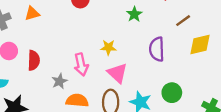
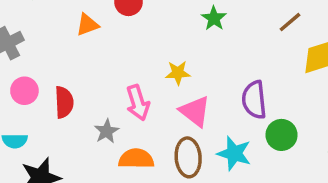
orange triangle: (32, 13) -> (87, 25), moved
purple semicircle: (157, 49) -> (254, 100), moved

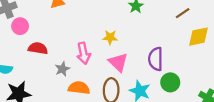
pink circle: (24, 91) -> (20, 26), moved
red semicircle: (64, 102) -> (38, 48), turned -84

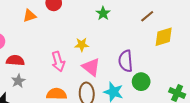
gray star: (62, 69) -> (18, 81), moved

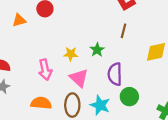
green star: (103, 13) -> (97, 50), moved
brown line: (147, 16) -> (123, 31), moved, turned -40

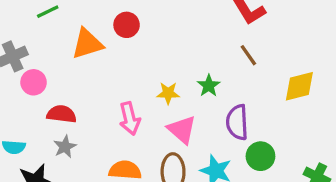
orange triangle: (19, 20) -> (87, 44), size x1.5
brown line: (123, 31) -> (248, 55), turned -48

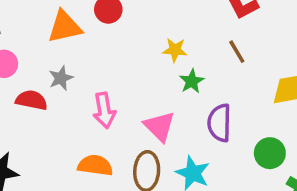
yellow star: (168, 93) -> (175, 50), moved
gray star: (65, 147) -> (61, 78), moved
green circle: (260, 156) -> (270, 153), moved

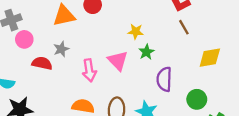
brown line: (237, 52) -> (184, 27), moved
pink triangle: (159, 126) -> (118, 61), moved

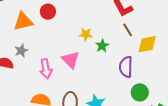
green star: (146, 52) -> (102, 46), moved
yellow diamond: (210, 58) -> (147, 44), moved
purple semicircle: (164, 79) -> (126, 67), moved

